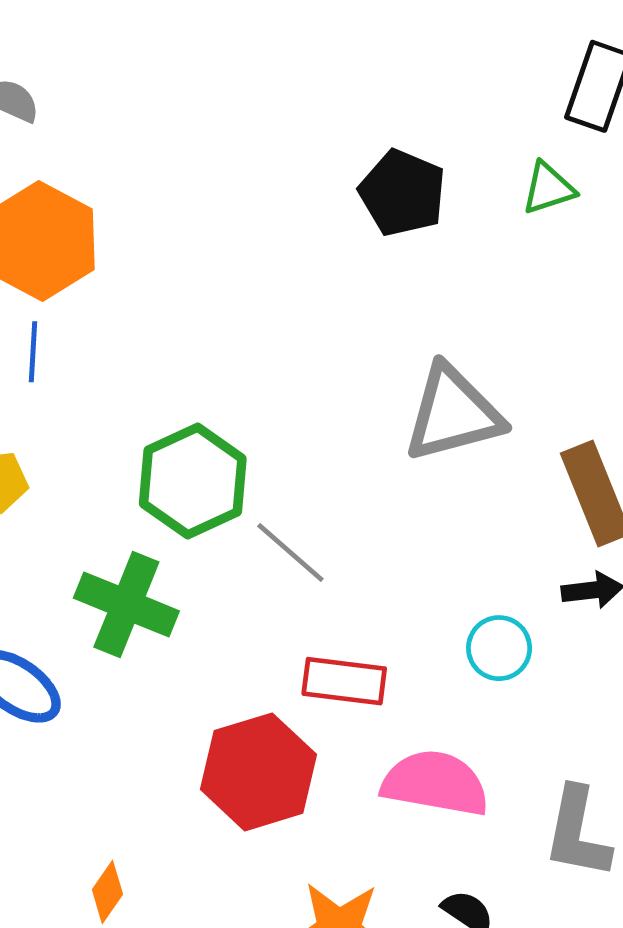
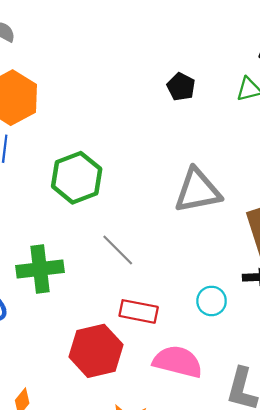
black pentagon: (402, 193) -> (181, 87), size x0.7
green hexagon: (193, 481) -> (77, 178), moved
green cross: (126, 604) -> (40, 269), turned -33

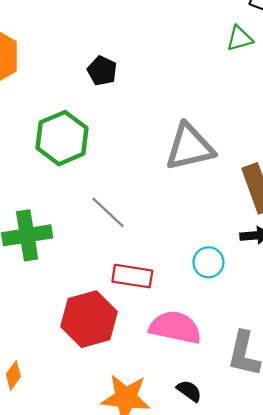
black pentagon: (181, 87) -> (102, 71), moved

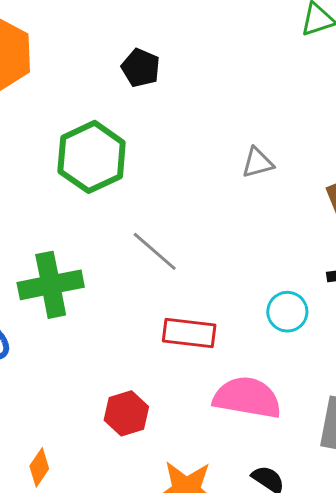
gray triangle: (190, 147) -> (258, 163), size x0.5
red hexagon: (89, 319) -> (126, 413), moved, size x0.6

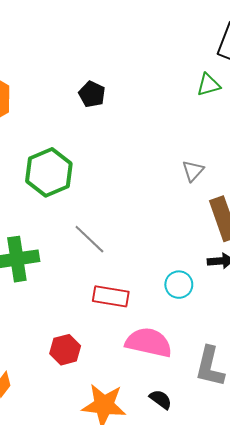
black pentagon: (141, 68) -> (92, 94), moved
gray triangle: (258, 163) -> (193, 171), moved, turned -35

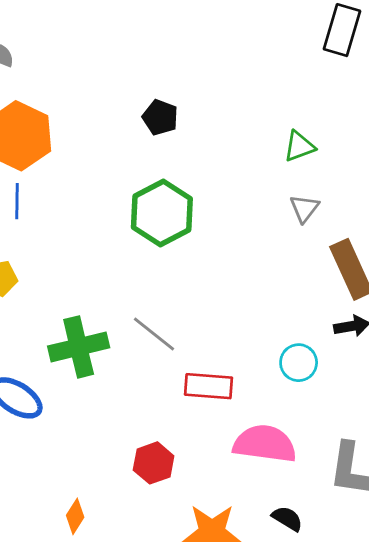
green triangle: (208, 85) -> (299, 146), moved
green hexagon: (49, 172) -> (162, 213), moved
gray line: (89, 239) -> (154, 334), moved

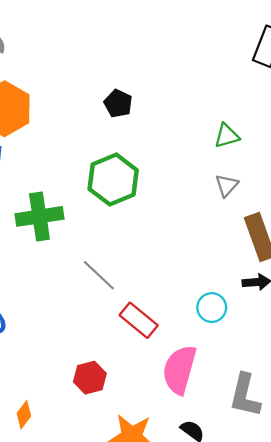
green cross: (79, 347) -> (39, 216), moved
red rectangle: (209, 386) -> (139, 320), turned 30
pink semicircle: (265, 444) -> (179, 370), turned -87

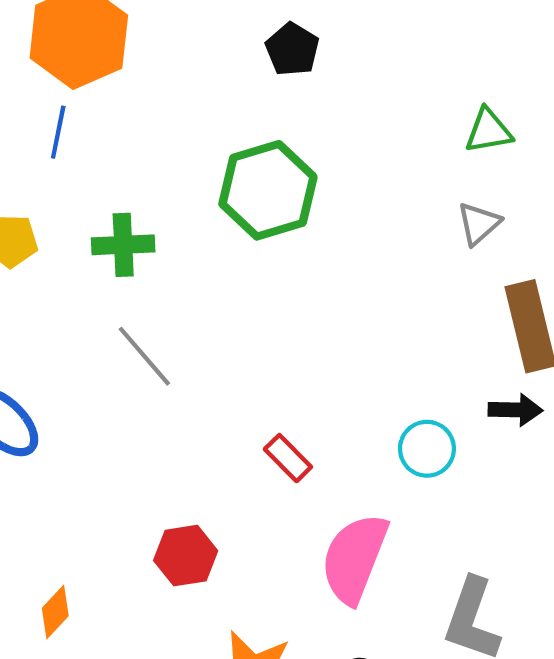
green cross: (39, 216) -> (123, 245), size x0.7
gray line: (99, 275) -> (144, 356), moved
red rectangle: (139, 320) -> (288, 458), size x0.7

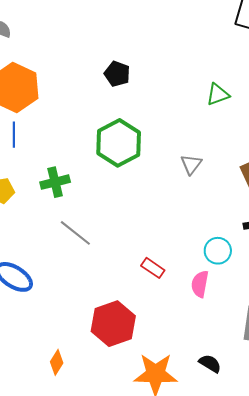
gray triangle: (479, 224) -> (191, 164), moved
red hexagon: (186, 556) -> (113, 324), size x1.5
pink semicircle: (354, 558) -> (200, 284), moved, size x0.6

